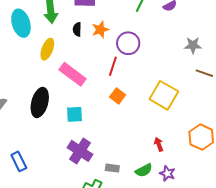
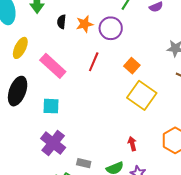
purple circle: (128, 43) -> (111, 28), moved
yellow ellipse: (47, 49) -> (20, 48), moved
orange square: (118, 96) -> (132, 66), moved

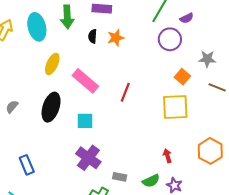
purple circle: (111, 28) -> (170, 39), moved
red line: (94, 62) -> (125, 92), moved
orange square: (132, 66) -> (182, 77), moved
yellow square: (142, 95) -> (175, 107), turned -36

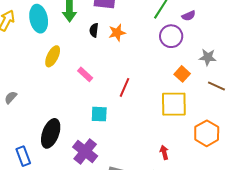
pink rectangle: (85, 81) -> (85, 74), size x0.6
black ellipse: (51, 107) -> (51, 133), moved
cyan square: (85, 121) -> (99, 114), moved
orange hexagon: (210, 151) -> (207, 133), moved

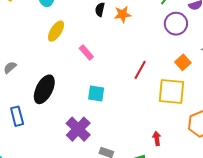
red line: (124, 87) -> (140, 70), moved
black ellipse: (51, 133) -> (44, 89), moved
blue rectangle: (23, 156) -> (17, 116), moved

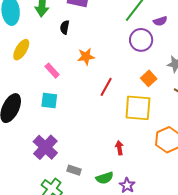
orange star: (123, 14) -> (86, 57), moved
cyan square: (96, 93) -> (49, 100), moved
red arrow: (157, 138) -> (119, 148), moved

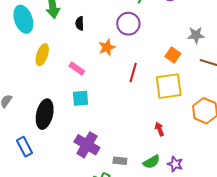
purple circle: (141, 40) -> (128, 24), moved

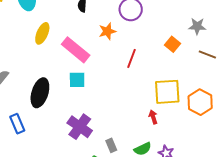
pink rectangle: (77, 68) -> (76, 50), size x1.8
yellow square: (169, 86) -> (167, 92), moved
gray rectangle: (120, 161) -> (111, 145), turned 56

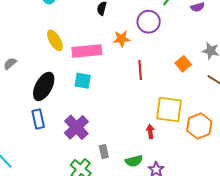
yellow ellipse: (42, 33) -> (55, 40), moved, turned -65
pink rectangle: (76, 50) -> (87, 51), turned -56
red line: (132, 58) -> (140, 70), turned -36
blue rectangle: (17, 124) -> (38, 119), moved

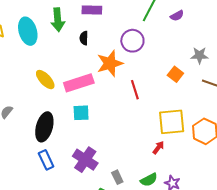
orange star: (122, 39) -> (110, 63), size x1.5
red arrow: (150, 132) -> (158, 148), turned 56

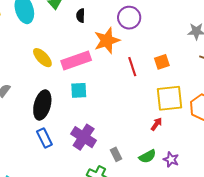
orange square: (175, 74) -> (162, 62), moved, turned 35

